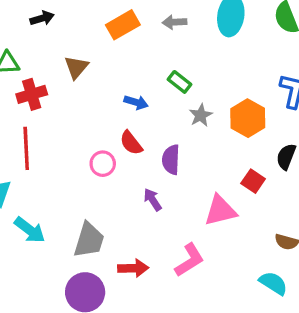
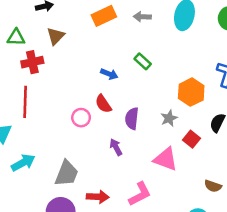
brown triangle: (76, 67) -> (56, 36), moved
gray star: (201, 115) -> (169, 118), moved
pink triangle: (220, 211) -> (166, 159), turned 30
cyan arrow: (30, 230) -> (23, 163), turned -70

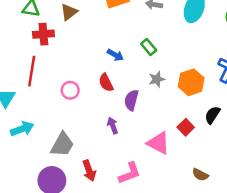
pink circle: (81, 118) -> (70, 90), moved
gray star: (169, 118) -> (157, 79), moved
red arrow: (98, 197) -> (89, 171), turned 60

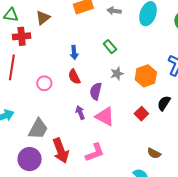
blue arrow: (115, 55) -> (74, 52), moved, turned 56
pink triangle: (159, 143) -> (105, 116), moved
red arrow: (89, 171) -> (61, 151), size x1.4

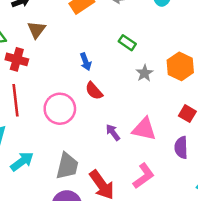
red cross: (22, 36) -> (17, 59), turned 36
pink circle: (44, 83) -> (60, 109), size x1.6
purple semicircle: (96, 91) -> (181, 147), moved

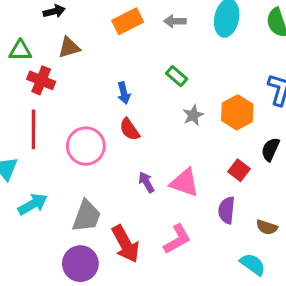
brown triangle: (36, 30) -> (69, 47), turned 30

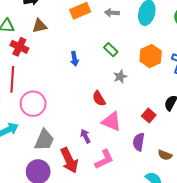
orange hexagon: (237, 112) -> (151, 56), moved
red semicircle: (130, 129) -> (99, 99), moved
pink circle: (86, 146) -> (33, 104), moved
purple arrow: (146, 182) -> (85, 136), moved

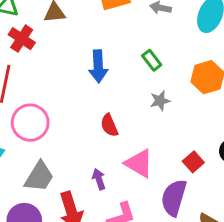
blue arrow: (74, 59) -> (98, 66), size x1.5
red semicircle: (99, 99) -> (109, 125), moved
purple semicircle: (139, 142) -> (174, 198), size x1.4

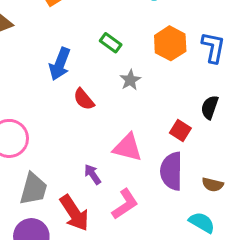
blue arrow: (98, 66) -> (60, 64), turned 40
red semicircle: (109, 125) -> (84, 99), moved

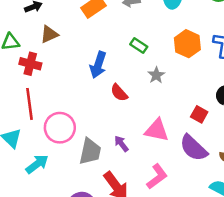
purple semicircle: (171, 171) -> (194, 148), turned -44
purple arrow: (93, 174) -> (121, 144), moved
gray trapezoid: (33, 189) -> (90, 151), moved

